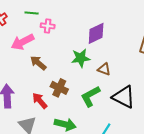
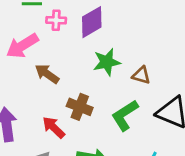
purple diamond: (96, 33) -> (92, 22), moved

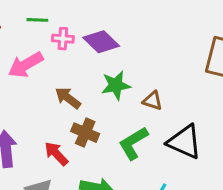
purple diamond: (92, 22) -> (101, 42), turned 72
brown arrow: (47, 74) -> (68, 98), moved

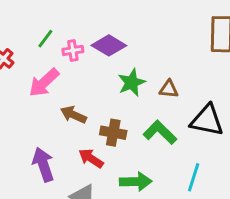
green line: (37, 20) -> (45, 39), turned -42
brown arrow: (68, 98) -> (73, 115), moved
green L-shape: (133, 143) -> (160, 132), turned 88

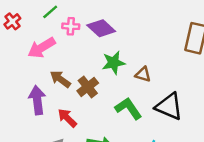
brown cross: (113, 133) -> (88, 87), moved, turned 30
purple arrow: (43, 164) -> (37, 100), moved

